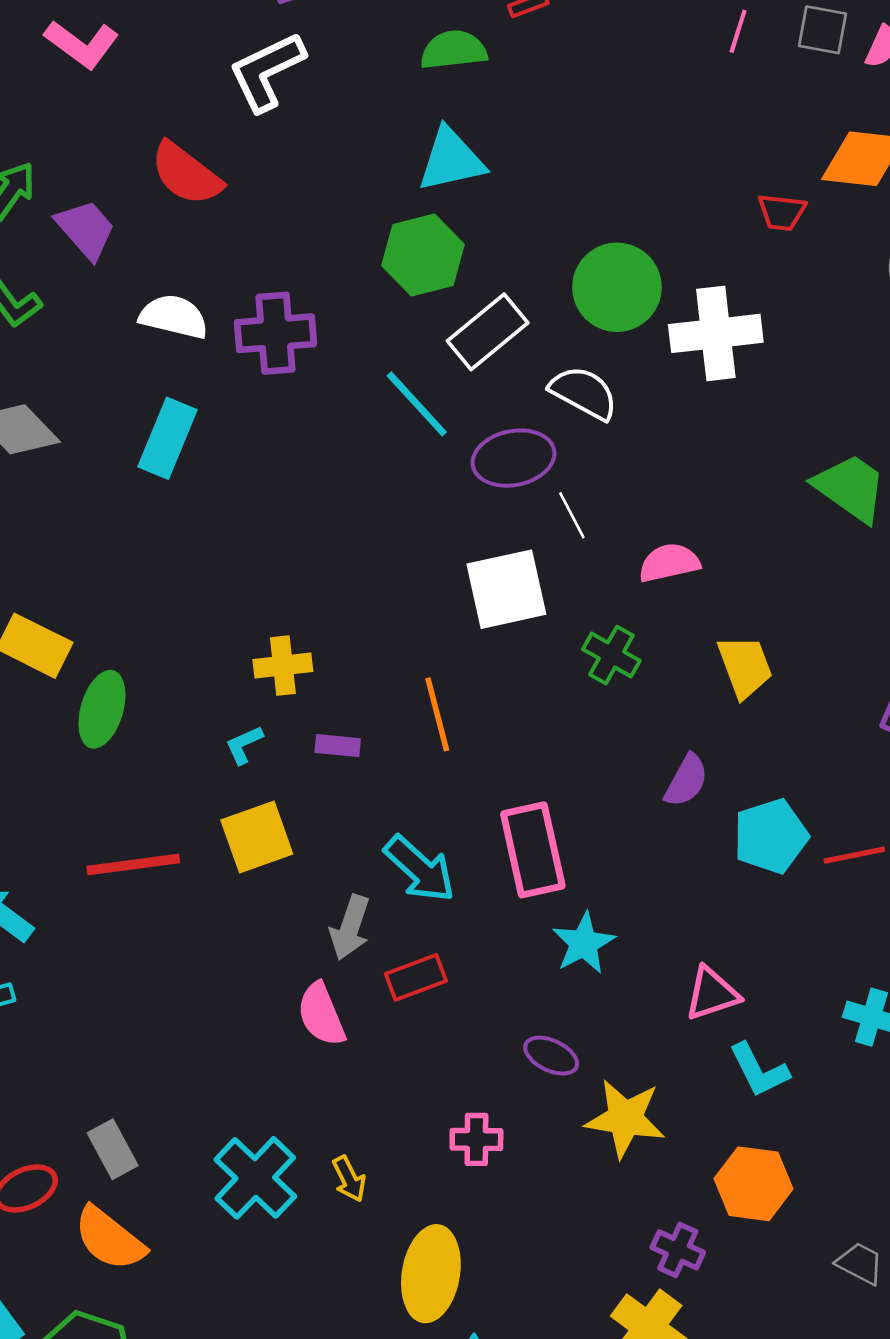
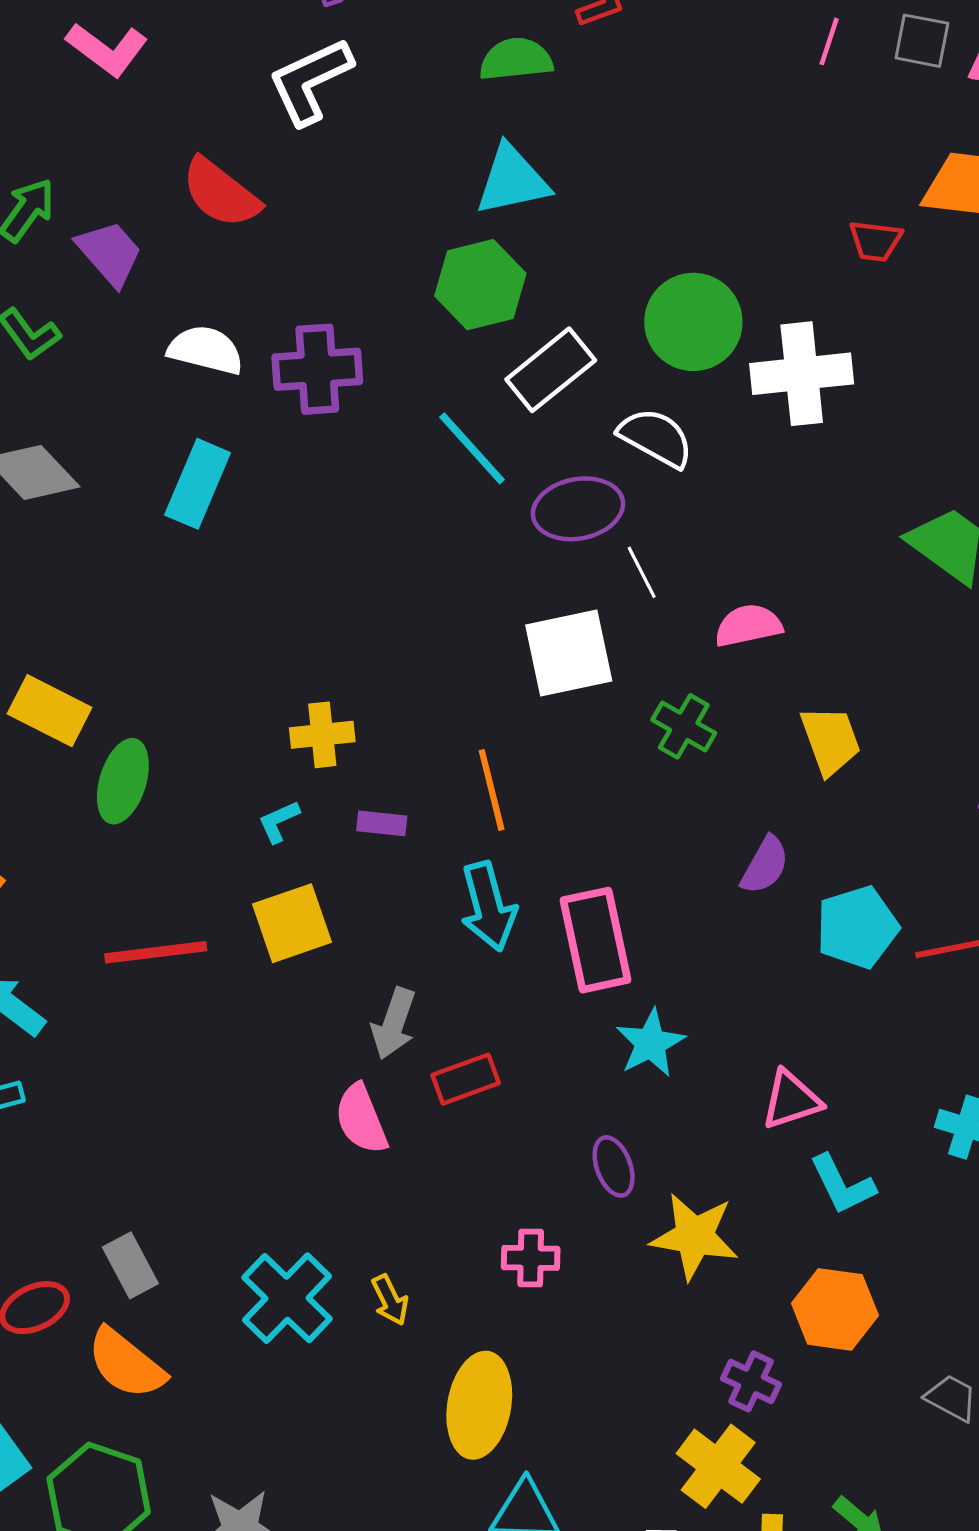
cyan arrow: (420, 869) -> (488, 906), moved, turned 32
purple ellipse: (551, 1056) -> (614, 1166), turned 44

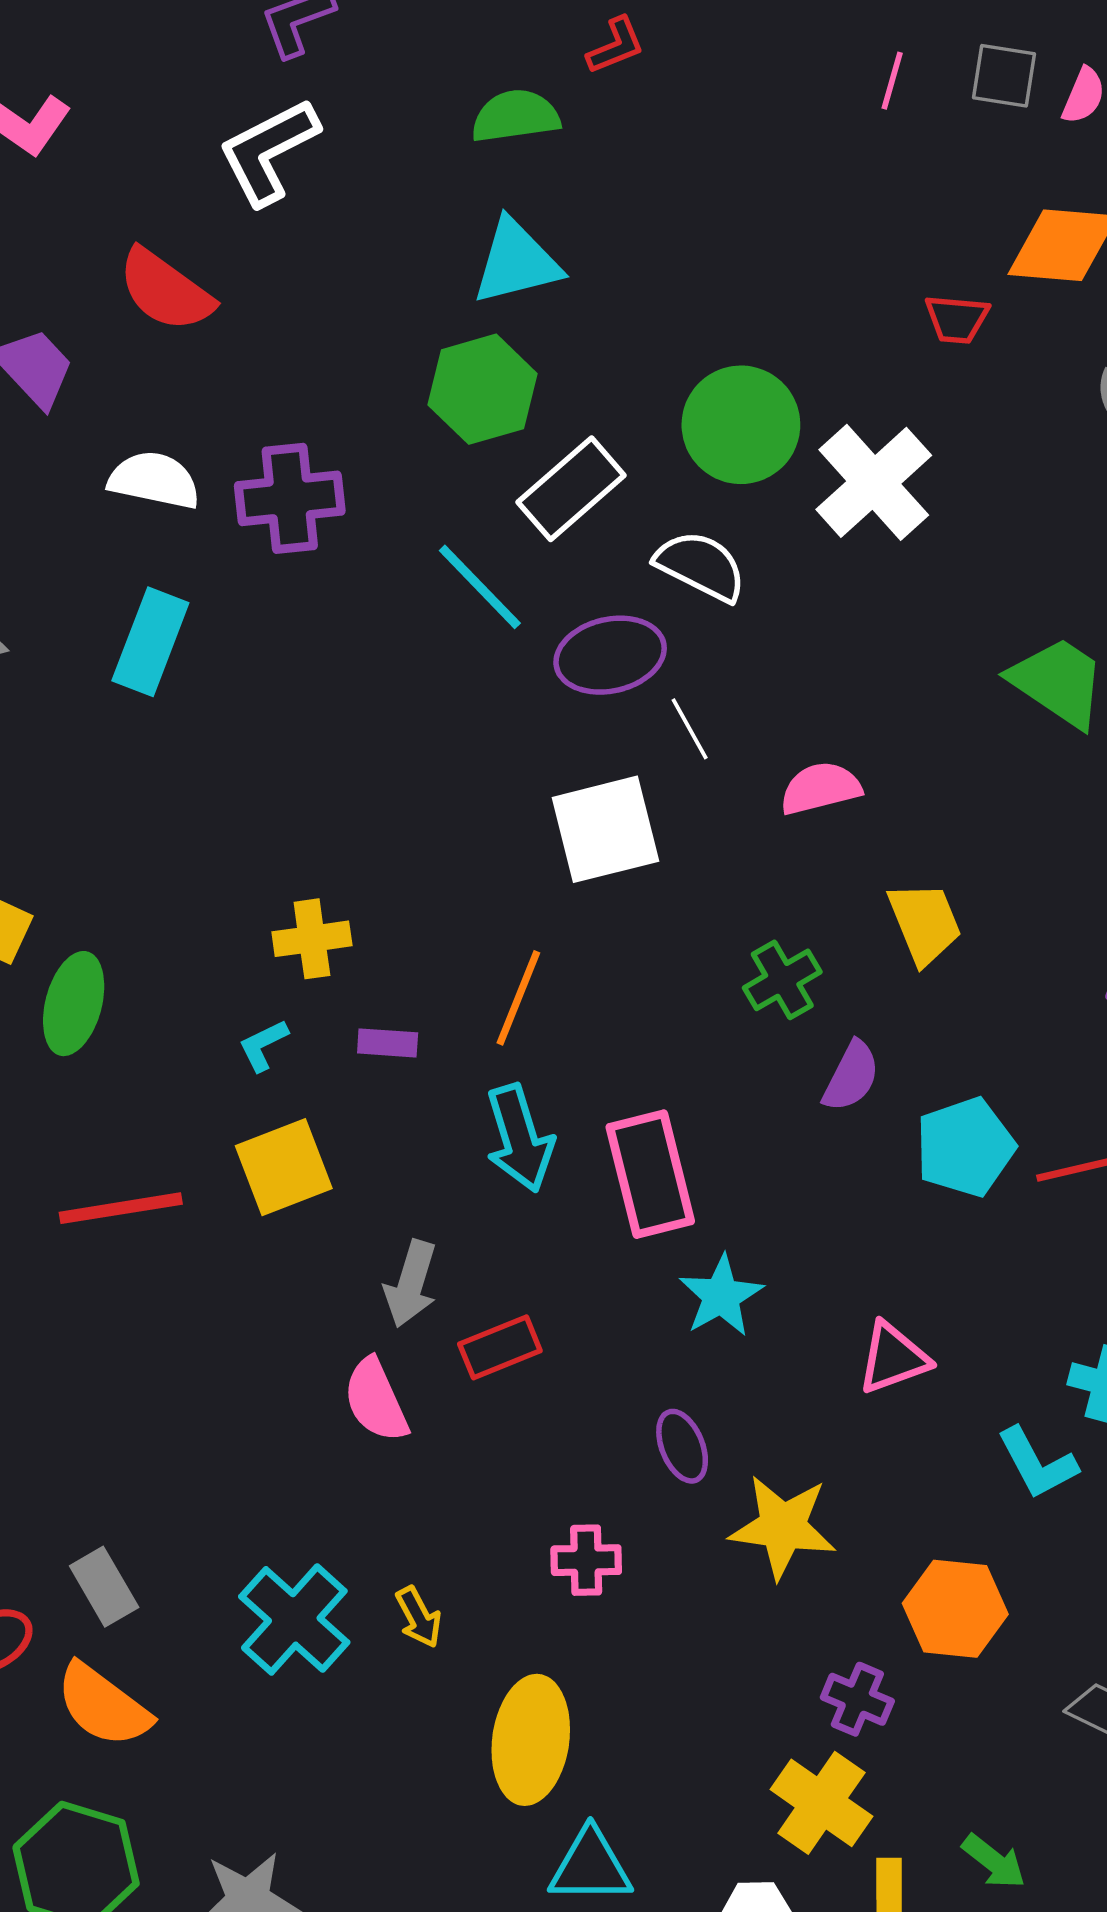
white cross: (802, 374) -> (874, 482), turned -34
green cross: (684, 726) -> (782, 980), moved, turned 32
orange line: (492, 790) -> (518, 998), turned 38
cyan L-shape: (842, 1184) -> (1037, 1463), moved

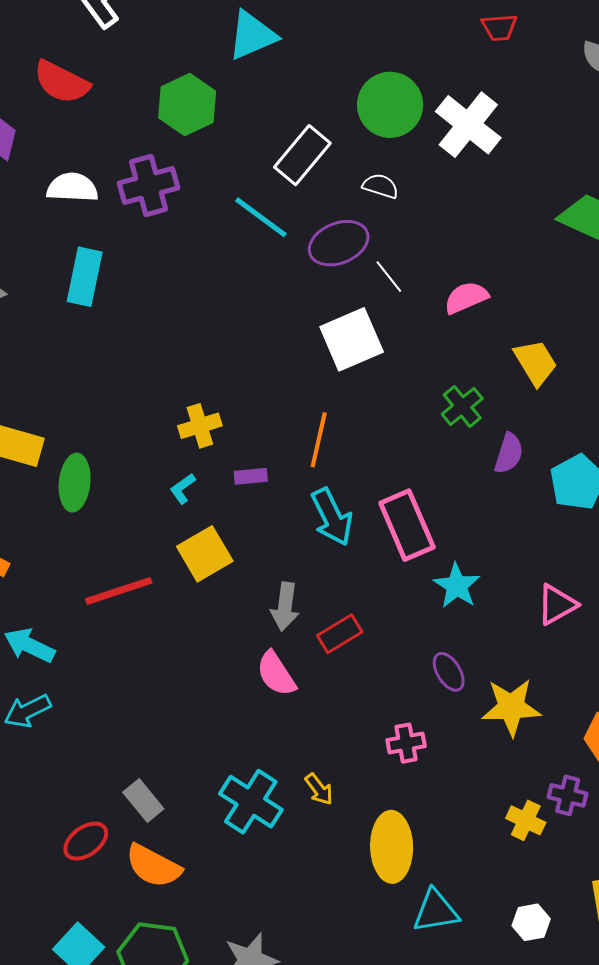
green hexagon: (483, 389) -> (187, 105), moved
white semicircle: (701, 566) -> (381, 186), size x0.7
yellow cross: (821, 1803) -> (526, 820), moved, size x0.7

